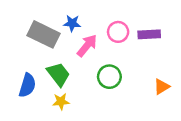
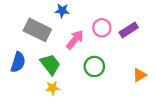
blue star: (72, 23) -> (62, 11), moved
purple rectangle: (149, 34) -> (129, 30), turned -30
blue semicircle: (27, 85) -> (18, 62), moved

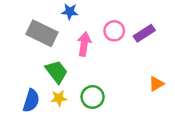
pink arrow: (75, 40) -> (84, 44), turned -30
blue semicircle: (18, 62) -> (31, 101), moved
green circle: (94, 66) -> (93, 97), moved

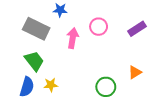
purple rectangle: (144, 33) -> (137, 29), moved
green trapezoid: (56, 72) -> (34, 61), moved
green circle: (93, 97) -> (106, 87), moved

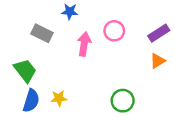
gray rectangle: (36, 29) -> (42, 33), size x0.7
green trapezoid: (34, 61) -> (25, 71), moved
orange triangle: (135, 72) -> (158, 61), moved

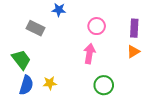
purple rectangle: (159, 33) -> (134, 28), turned -54
pink arrow: (84, 44) -> (89, 54), moved

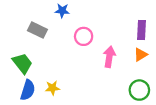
pink circle: (97, 26) -> (84, 36), moved
pink arrow: (89, 54) -> (109, 57), moved
green circle: (104, 85) -> (139, 90), moved

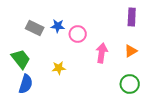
blue star: (62, 11) -> (58, 26), moved
purple rectangle: (142, 30) -> (132, 17), moved
yellow star: (52, 88) -> (59, 68), moved

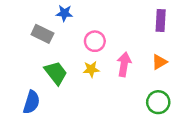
blue star: (58, 26) -> (64, 13), moved
green trapezoid: (21, 59) -> (56, 73), moved
yellow star: (59, 68) -> (91, 69), moved

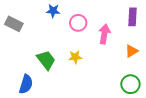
gray rectangle: (42, 34) -> (14, 24), moved
pink circle: (95, 41) -> (78, 23), moved
pink arrow: (124, 64) -> (104, 34), moved

